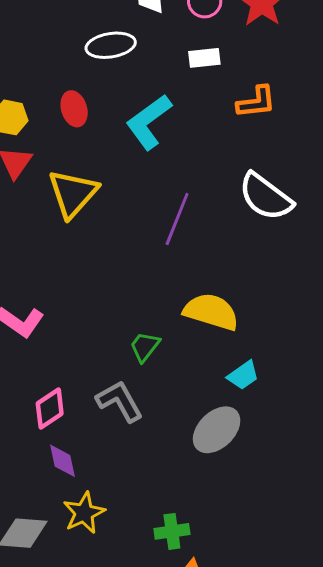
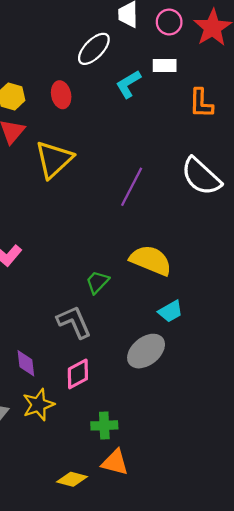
white ellipse: (111, 45) -> (94, 49), turned -42
orange L-shape: (256, 102) -> (201, 103), turned 92
cyan L-shape: (149, 122) -> (128, 84), moved, size x0.7
pink diamond: (50, 408) -> (78, 374), moved

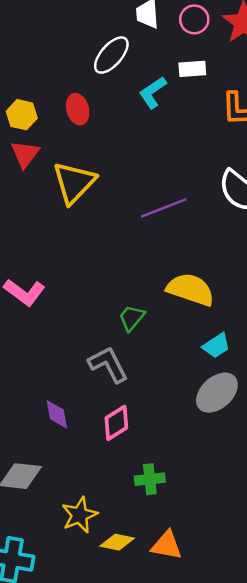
purple line: (132, 187) -> (164, 208), turned 45
gray ellipse: (146, 351) -> (217, 393), moved
yellow star: (38, 405) -> (80, 515), moved
orange triangle: (115, 462) -> (167, 545), moved

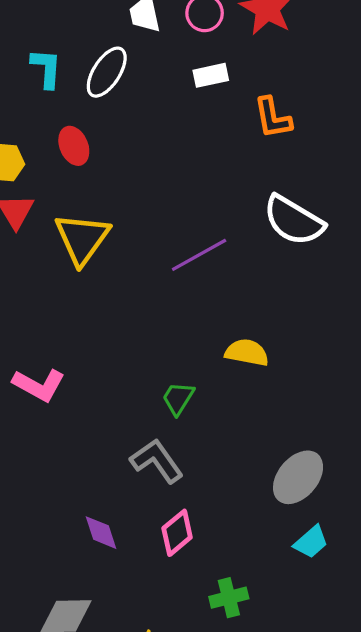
cyan L-shape: (153, 92) -> (46, 68), moved, turned 136
yellow semicircle: (190, 289) -> (247, 353), size x0.7
cyan trapezoid: (216, 346) -> (311, 542), moved

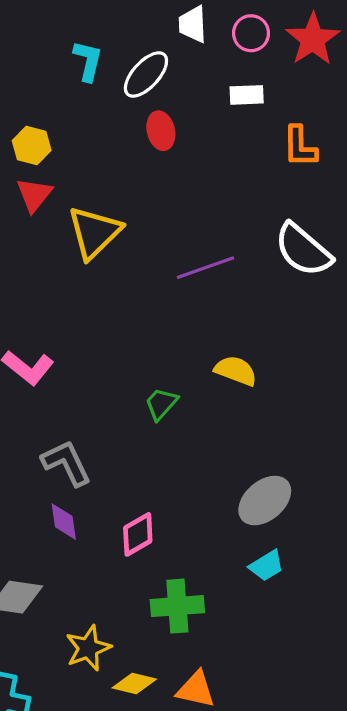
red ellipse: (74, 146) -> (161, 131), moved
gray L-shape: (157, 461) -> (66, 463), moved
green cross: (229, 598) -> (177, 606), size x1.4

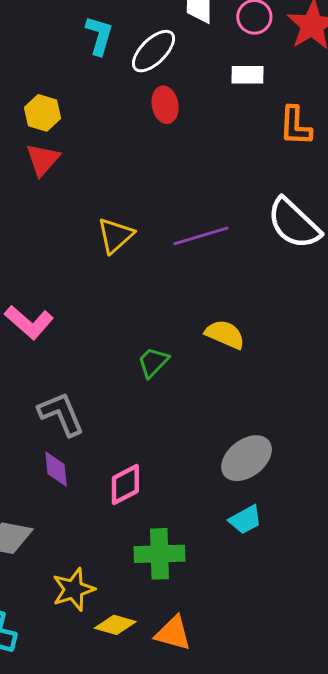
yellow triangle: (94, 232) -> (115, 235), moved, size x0.7

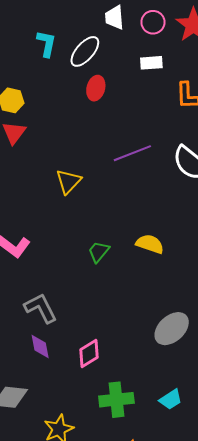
red ellipse: (165, 105) -> (96, 88), turned 30
purple line: (201, 236) -> (132, 153), moved
green trapezoid: (153, 362) -> (99, 252), moved
cyan trapezoid: (245, 520) -> (171, 399), moved

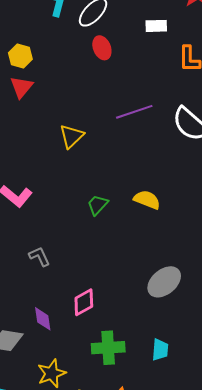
red ellipse: (96, 88) -> (102, 48), turned -40
gray L-shape: (41, 308) -> (39, 256), size x0.7
purple diamond: (40, 347) -> (43, 319), moved
cyan trapezoid: (171, 399) -> (160, 350), turned -55

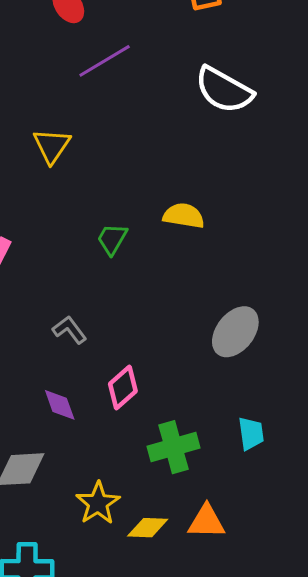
purple line: (134, 112) -> (105, 61), moved
gray L-shape: (39, 256) -> (70, 330), moved
purple diamond: (43, 319) -> (60, 405), moved

